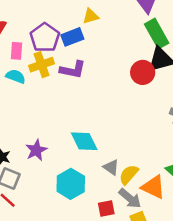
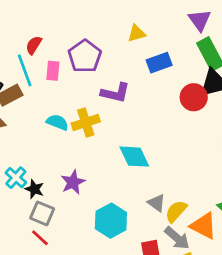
blue rectangle: (72, 37) -> (159, 63), moved
yellow cross: (42, 65) -> (86, 122), moved
cyan semicircle: (16, 76) -> (57, 122), moved
cyan diamond: (84, 141) -> (134, 157), moved

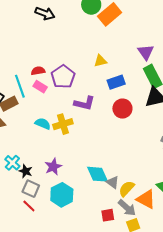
red semicircle: (34, 45) -> (38, 71), moved, turned 48
pink rectangle: (53, 71) -> (40, 87), turned -64
red circle: (194, 97) -> (122, 109), moved
cyan diamond: (134, 157) -> (98, 174), moved
cyan hexagon: (111, 221) -> (62, 195), moved

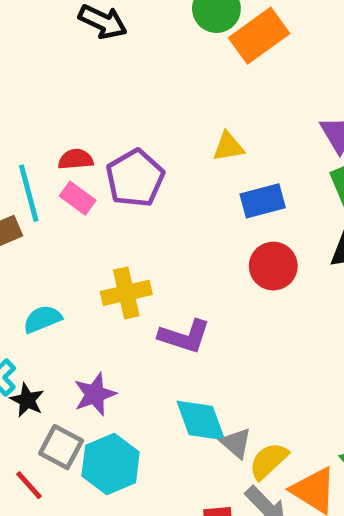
purple L-shape: (85, 103) -> (184, 336), moved
cyan semicircle: (43, 124) -> (42, 319), moved, turned -49
gray square: (31, 189) -> (61, 447), moved

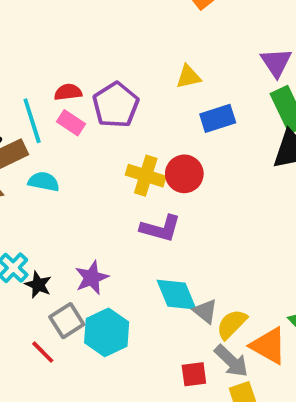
red circle: (273, 266) -> (184, 174), moved
yellow cross: (126, 293) -> (146, 176), moved, turned 33
cyan semicircle: (42, 319) -> (44, 182), moved, turned 36
gray square: (61, 447) -> (67, 321), turned 32

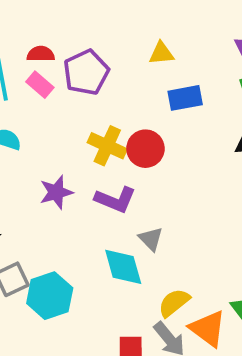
purple star: (92, 278) -> (56, 192), moved
gray triangle: (205, 311) -> (151, 239), moved

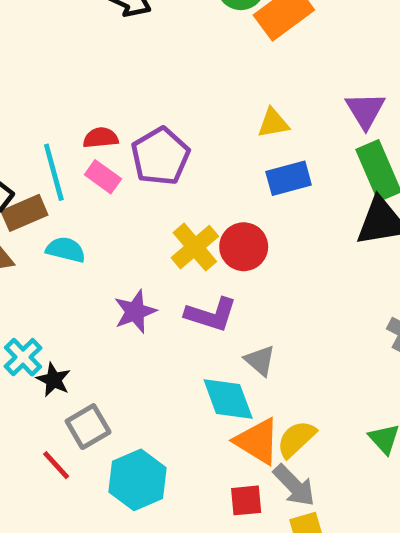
yellow triangle: (161, 53) -> (273, 123), moved
yellow cross: (107, 146) -> (195, 247), turned 30
cyan hexagon: (50, 296) -> (138, 480), moved
orange triangle: (208, 328) -> (257, 441), moved

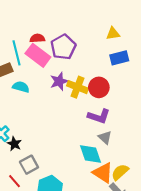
pink rectangle: (103, 177) -> (38, 55), size x1.6
yellow cross: (195, 247) -> (77, 87), turned -30
purple star: (135, 312) -> (59, 81), moved
purple L-shape: (211, 315) -> (99, 116), moved

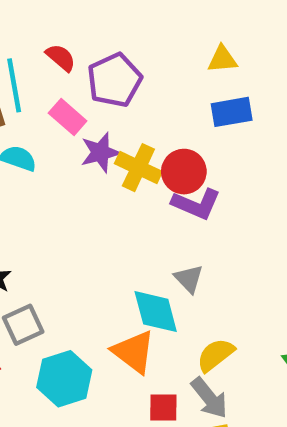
red semicircle: (37, 38) -> (61, 58), turned 40
pink rectangle: (38, 55) -> (68, 117), moved, size x0.7
purple L-shape: (99, 116) -> (196, 204), moved
orange triangle: (103, 173) -> (134, 352), moved

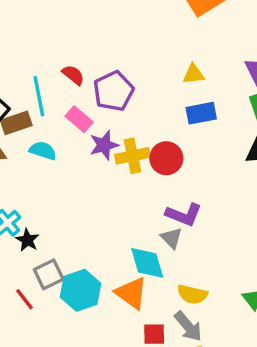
yellow cross: (138, 168) -> (133, 156), turned -36
purple L-shape: (196, 204) -> (184, 215), moved
yellow semicircle: (215, 355) -> (192, 294), turned -128
cyan hexagon: (64, 379) -> (81, 290), moved

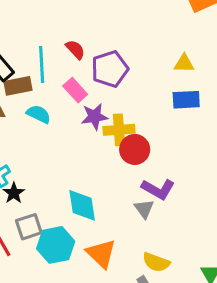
red circle: (166, 158) -> (135, 149), moved
cyan diamond: (147, 263) -> (82, 205), moved

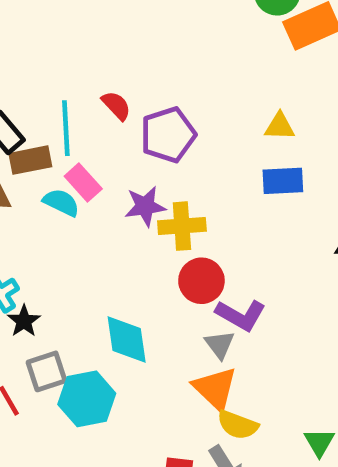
pink rectangle: (75, 90) -> (83, 182), moved
red circle: (135, 149) -> (201, 281), moved
orange triangle: (101, 254) -> (215, 388), moved

